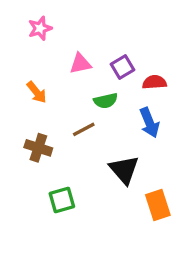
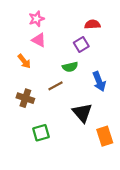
pink star: (40, 28) -> (37, 19), moved
pink triangle: (80, 64) -> (39, 40), moved, turned 40
red semicircle: (154, 82) -> (92, 24), moved

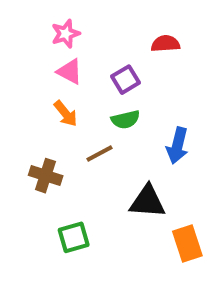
purple square: (81, 45) -> (125, 80), moved
orange arrow: (24, 61) -> (66, 114), moved
blue arrow: (99, 81) -> (177, 146), turned 36
black triangle: (82, 113) -> (147, 202), turned -45

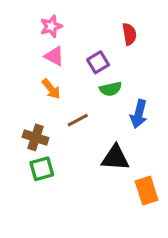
red semicircle: (165, 44) -> (129, 34), turned 85
green semicircle: (125, 120) -> (111, 89), moved
green square: (74, 237) -> (42, 169), moved

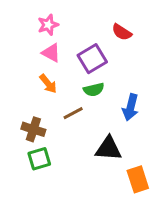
red semicircle: (129, 34) -> (122, 32), turned 132
purple square: (98, 62) -> (92, 59), size x1.4
green semicircle: (111, 89) -> (94, 90), moved

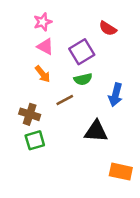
orange rectangle: (138, 179) -> (121, 172), moved, turned -60

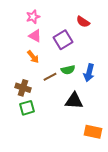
green semicircle: (83, 79) -> (68, 70), moved

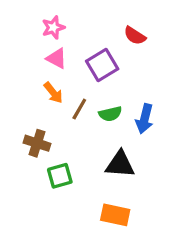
brown line: (50, 77) -> (79, 109), moved, turned -32
green square: (27, 108) -> (60, 176), moved
orange rectangle: (93, 132) -> (115, 215), moved

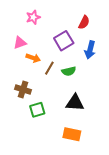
red semicircle: (135, 36) -> (84, 22), turned -96
pink triangle: (57, 58) -> (20, 43), moved, turned -48
orange arrow: (53, 93) -> (33, 58), turned -32
blue arrow: (145, 119) -> (90, 50), moved

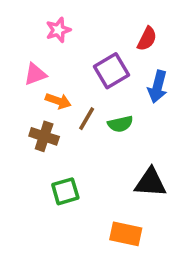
brown cross: (23, 89) -> (44, 136), moved
black triangle: (75, 103) -> (151, 182), moved

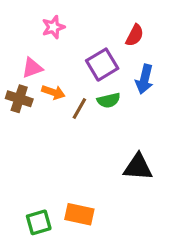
green semicircle: (120, 124) -> (109, 100), moved
brown cross: (44, 136) -> (19, 99), moved
green square: (65, 191) -> (39, 222), moved
orange rectangle: (126, 234) -> (79, 214), moved

